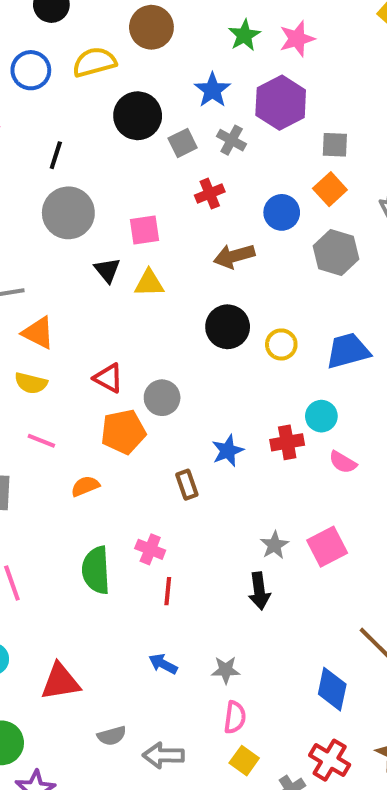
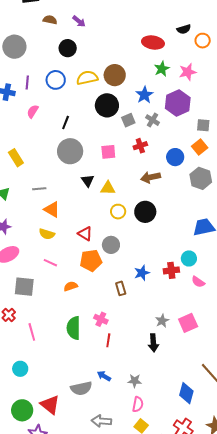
brown circle: (151, 27) -> (115, 75), moved
pink square: (144, 230) -> (108, 152), moved
yellow circle: (281, 344) -> (118, 212), moved
red triangle: (60, 682) -> (50, 405), moved, turned 45
gray semicircle: (112, 736) -> (81, 388), moved, size x1.5

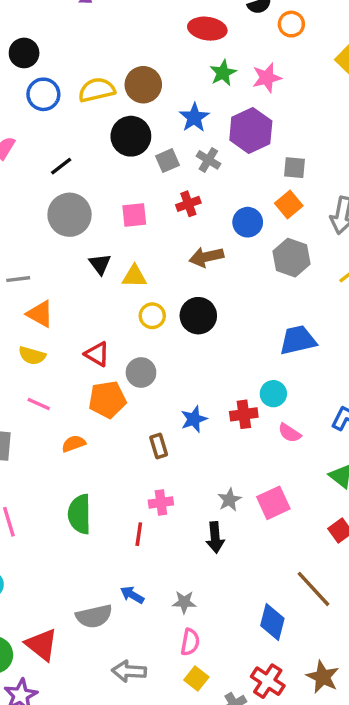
black circle: (68, 48) -> (24, 53), moved
black line: (66, 122) -> (61, 166), turned 32
pink cross: (101, 319) -> (161, 503), moved, turned -32

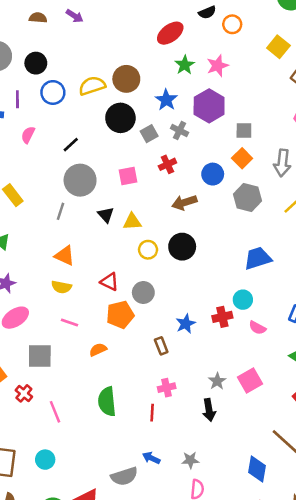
red ellipse: (207, 29) -> (170, 33), turned -40
gray line: (18, 279) -> (60, 211), moved, turned -60

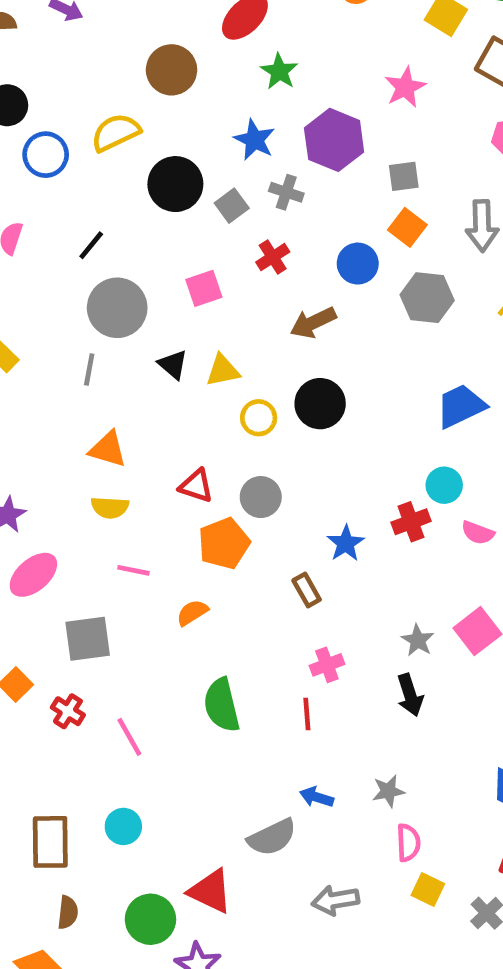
pink star: (217, 66) -> (405, 87), moved
brown circle: (126, 79) -> (172, 70), moved

